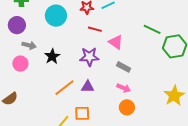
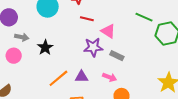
purple star: (89, 57) -> (93, 47), moved
pink arrow: (124, 88) -> (110, 77), moved

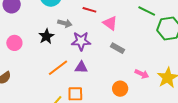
gray arrow: (22, 37) -> (65, 23), moved
purple star: (93, 47) -> (81, 41), moved
pink arrow: (110, 77) -> (142, 74), moved

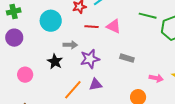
pink triangle: (110, 23) -> (114, 26), moved

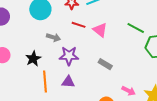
black star: (55, 61) -> (33, 59), moved
orange line: (73, 90) -> (45, 82), turned -60

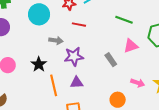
green line: (136, 28) -> (124, 20), moved
pink triangle: (100, 30) -> (131, 46), moved, turned -49
gray rectangle: (105, 64) -> (111, 60), turned 32

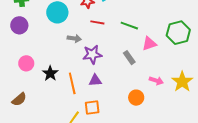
green line: (124, 20) -> (129, 26), moved
black star: (39, 64) -> (50, 73), moved

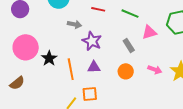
purple star: (92, 54) -> (92, 41), turned 30
pink circle: (26, 63) -> (26, 47), size x1.6
orange circle: (136, 98) -> (126, 71), moved

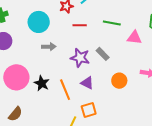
gray arrow: (75, 24) -> (49, 47), moved
pink triangle: (149, 32) -> (134, 38), turned 35
gray rectangle: (129, 46) -> (103, 54), moved
purple triangle: (94, 67) -> (87, 83), turned 40

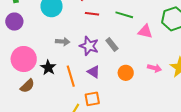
gray arrow: (49, 47) -> (63, 42), moved
brown semicircle: (15, 114) -> (27, 86), moved

